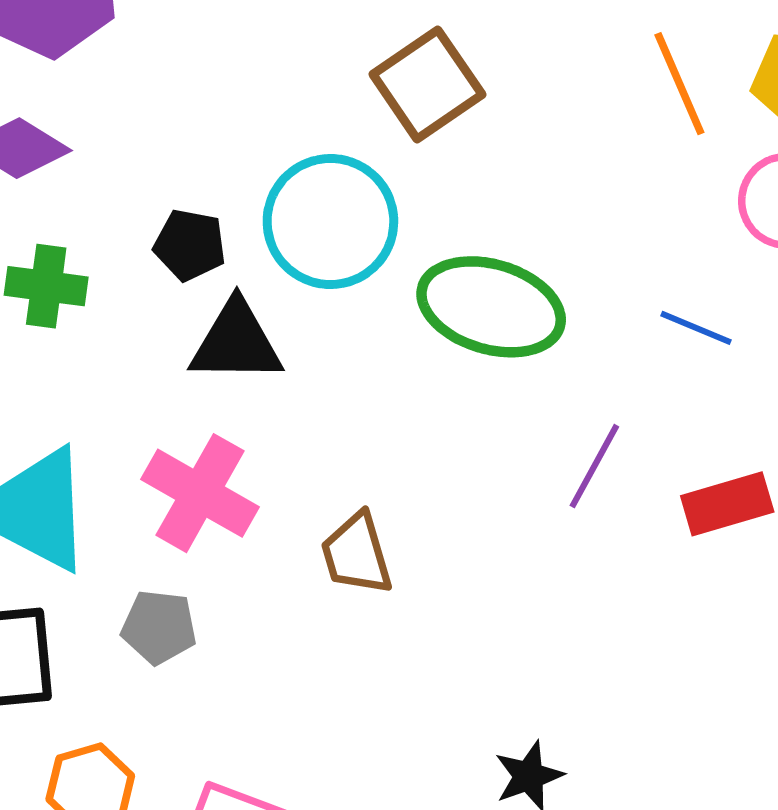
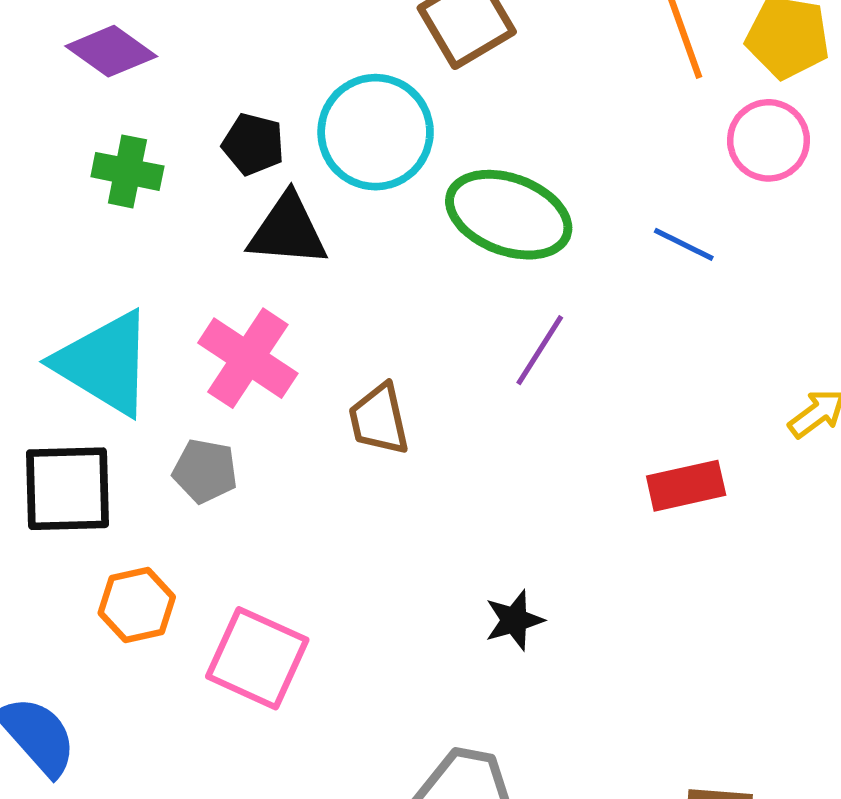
purple line: (594, 466) -> (540, 350), moved
red rectangle: (727, 504) -> (686, 486), moved

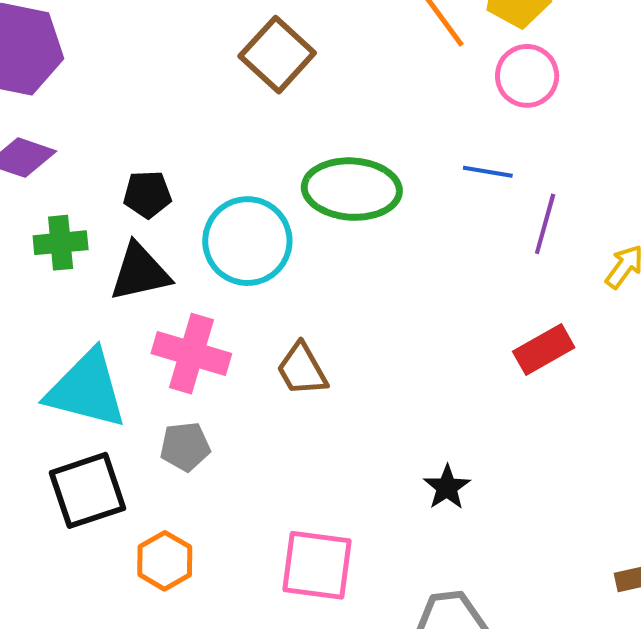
cyan circle: (376, 132) -> (247, 241), moved
black triangle: (288, 230) -> (140, 272), moved
purple line: (540, 350) -> (545, 224), moved
pink square: (257, 658) -> (317, 565), moved

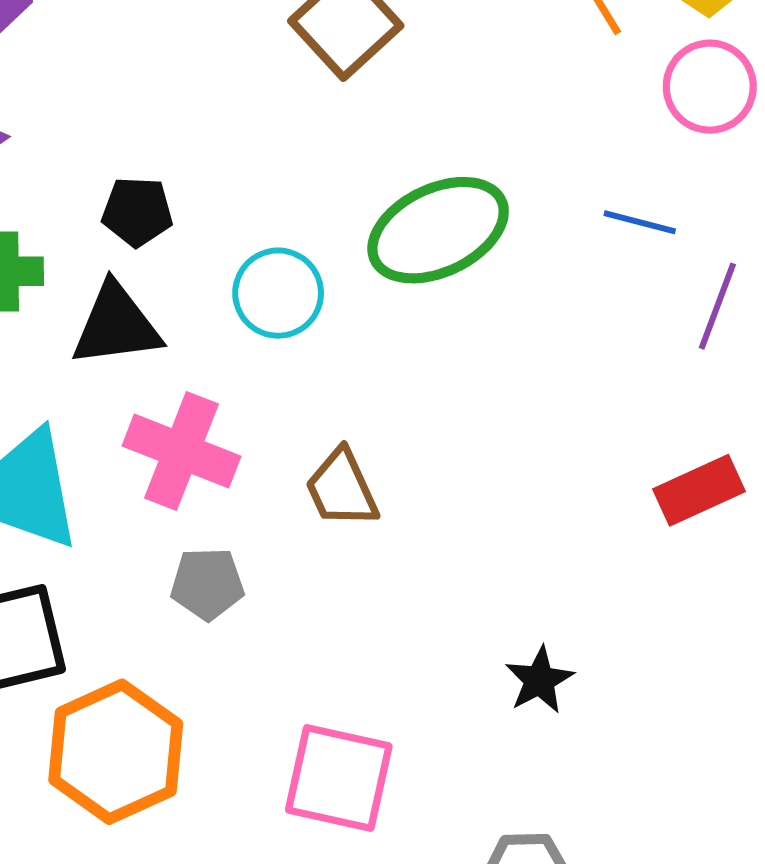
green ellipse: (352, 189) -> (438, 230), turned -34
cyan circle: (247, 241) -> (278, 293), size x0.7
gray pentagon: (185, 447) -> (207, 584), moved
orange hexagon: (165, 561) -> (116, 752), size x1.6

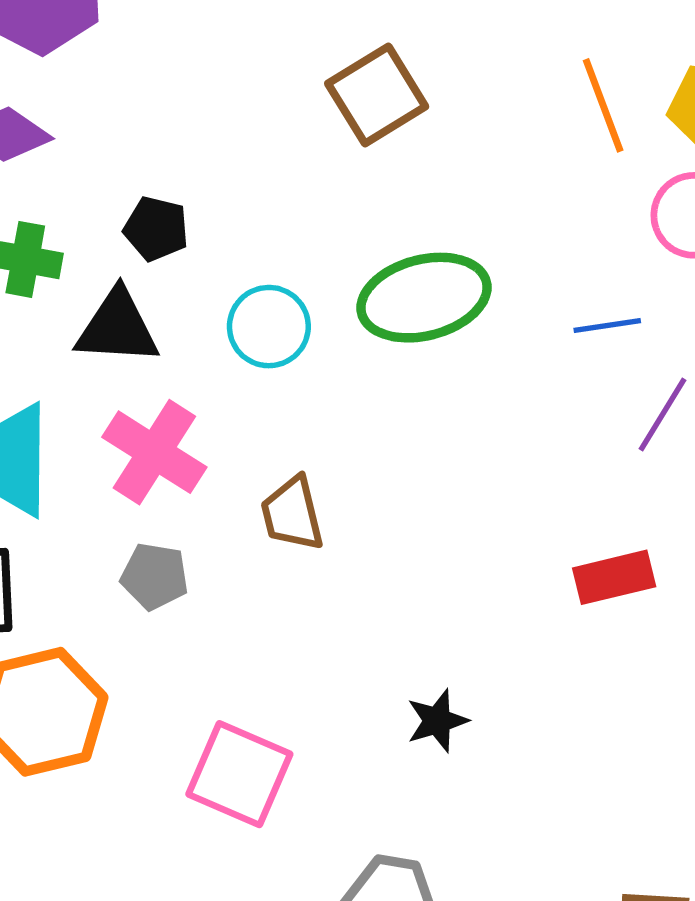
blue line: (640, 222) -> (607, 325), turned -34

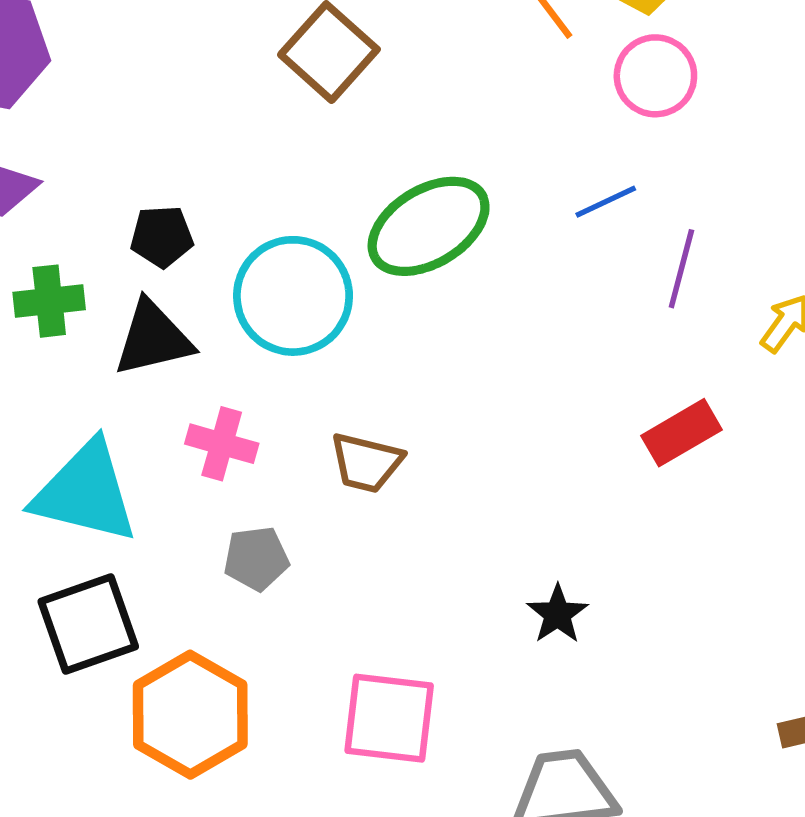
cyan circle: (269, 327) -> (293, 296), size x1.5
pink cross: (154, 452) -> (222, 444), size x0.7
brown trapezoid: (292, 514) -> (366, 463), turned -46

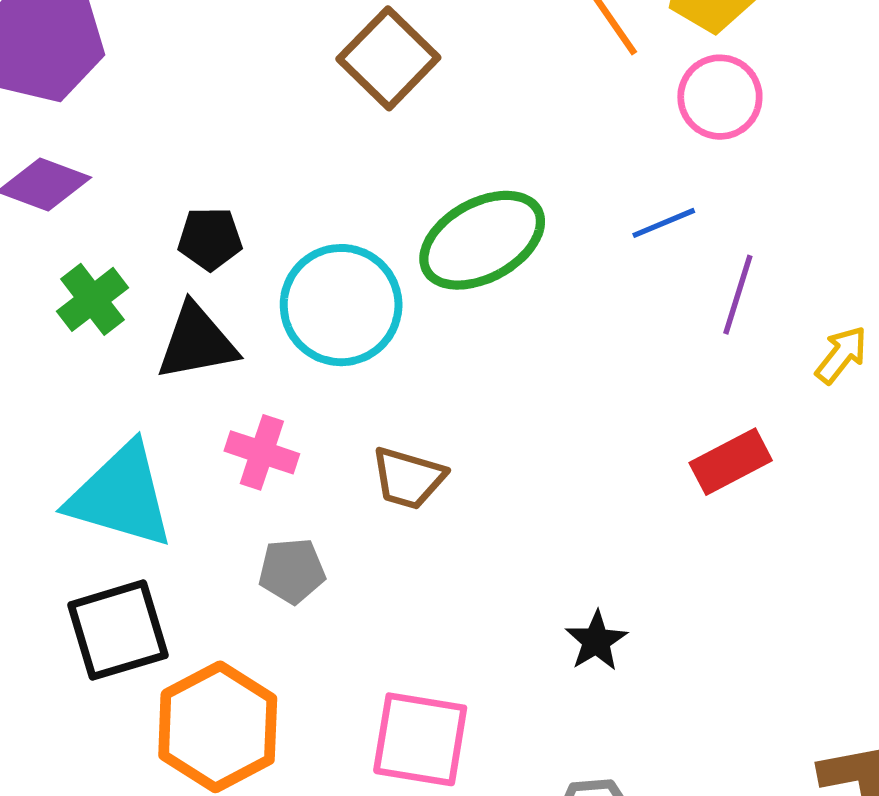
green cross: (49, 301) -> (92, 299), turned -34

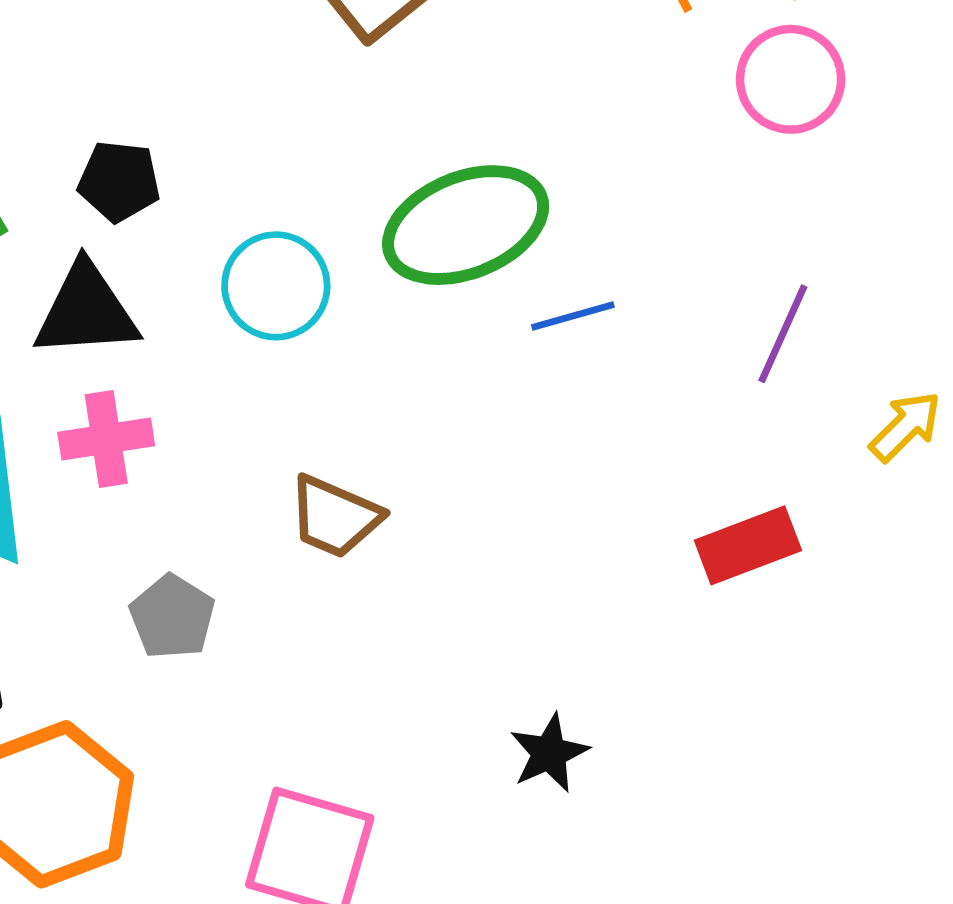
blue line: (664, 223) -> (573, 316), moved
cyan circle: (341, 305) -> (276, 286), size x0.7
pink cross: (262, 452) -> (106, 439), moved, turned -34
gray pentagon: (292, 571) -> (172, 617), turned 30

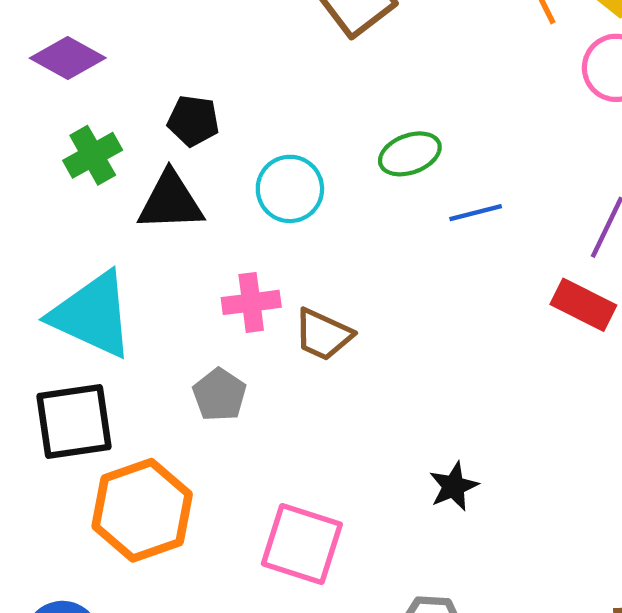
green ellipse: (466, 225) -> (410, 154), size x0.6
pink cross: (106, 439) -> (251, 302), moved
red rectangle: (748, 545) -> (583, 305), moved, turned 46

